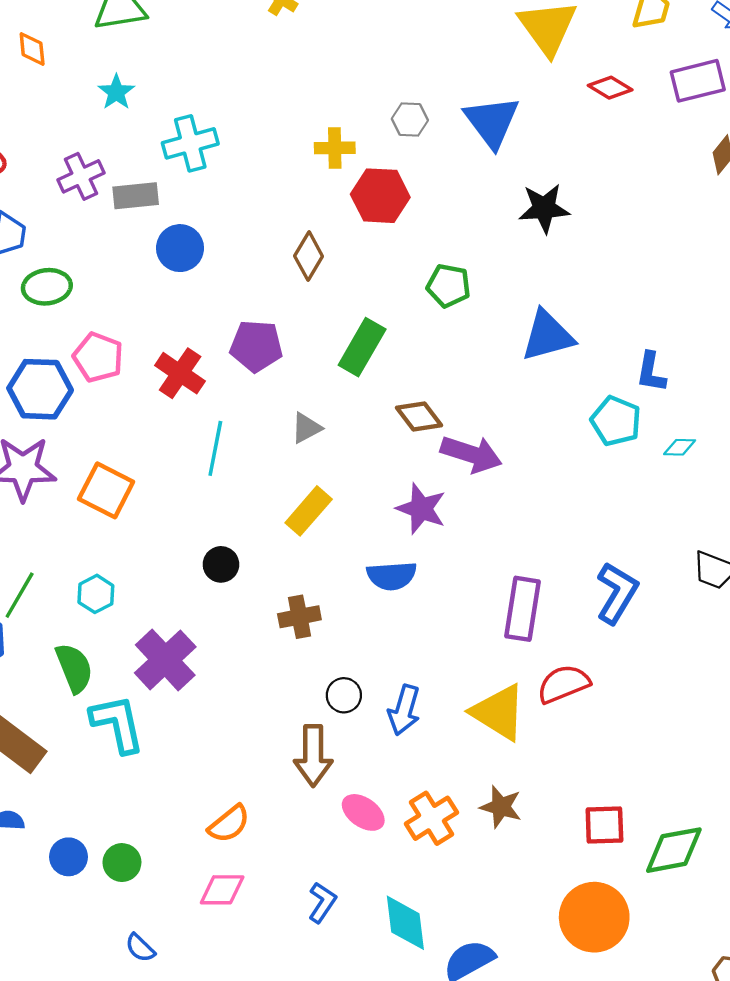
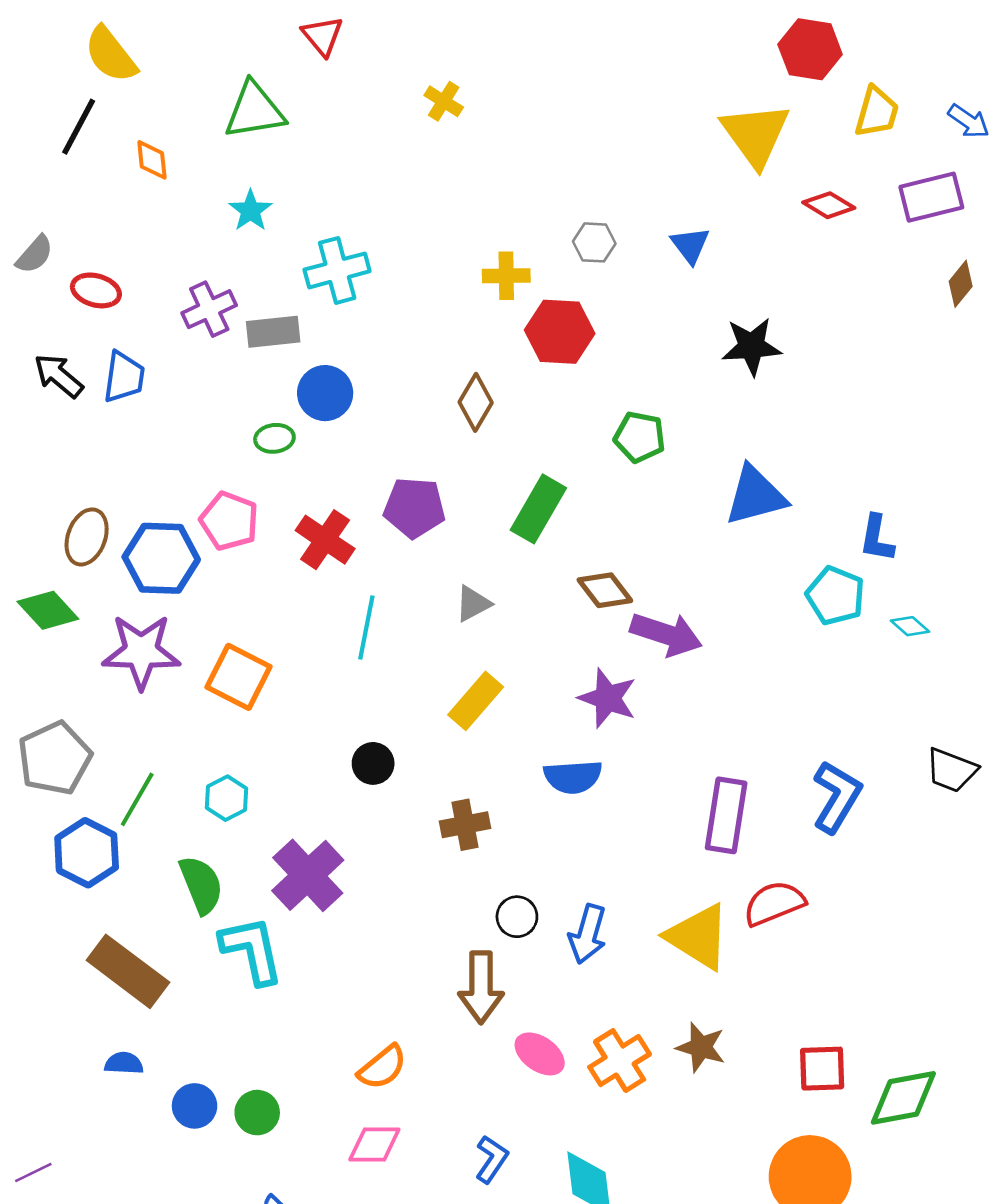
blue triangle: (492, 122) -> (690, 245), size x0.6
green ellipse: (47, 287) -> (274, 438), moved, size x0.7
cyan diamond: (680, 447) -> (910, 626), turned 40

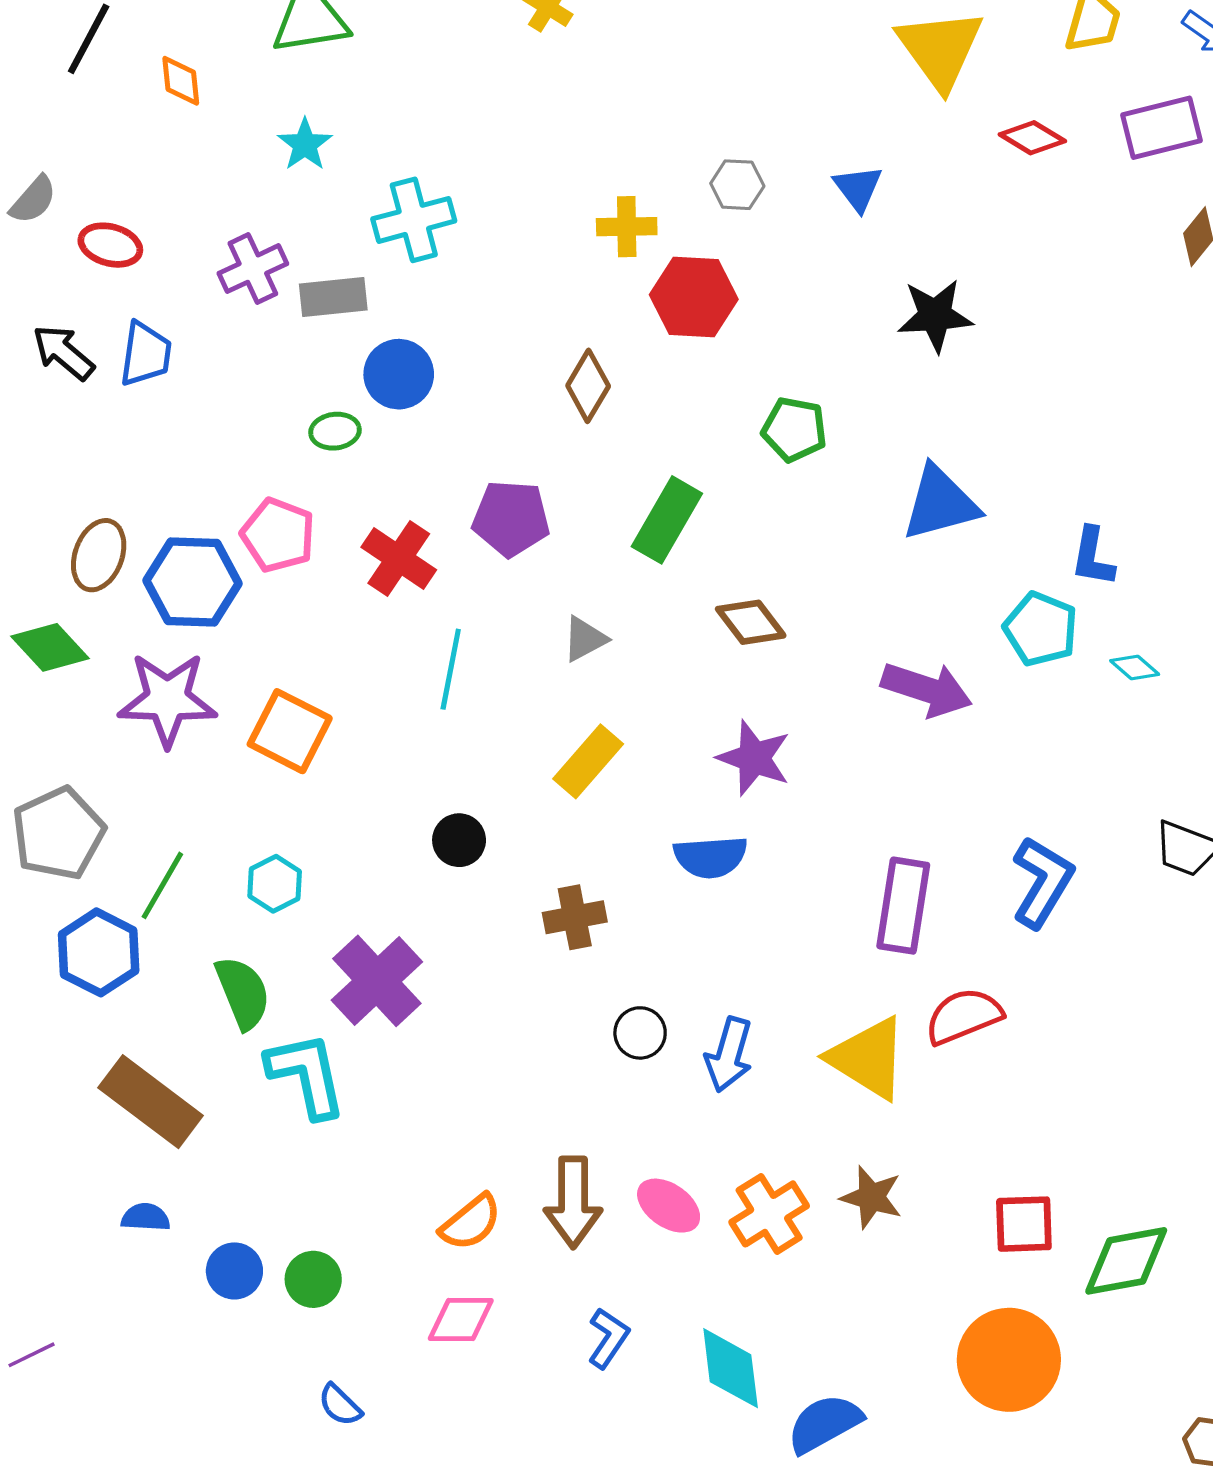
purple arrow: (666, 634) -> (927, 689), moved
brown arrow: (481, 987) -> (573, 1202), moved

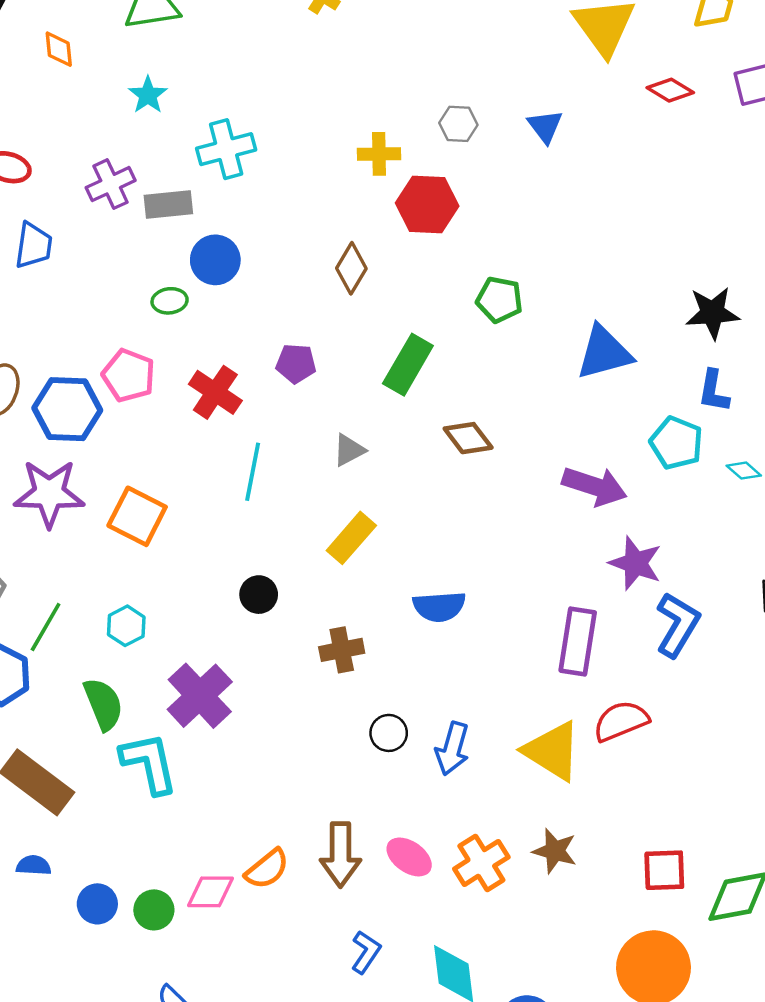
black star: (935, 315) -> (712, 313), moved
purple pentagon: (511, 518) -> (296, 363), size x0.7
purple star: (754, 758) -> (635, 563), moved
pink diamond: (461, 1320) -> (210, 892), moved

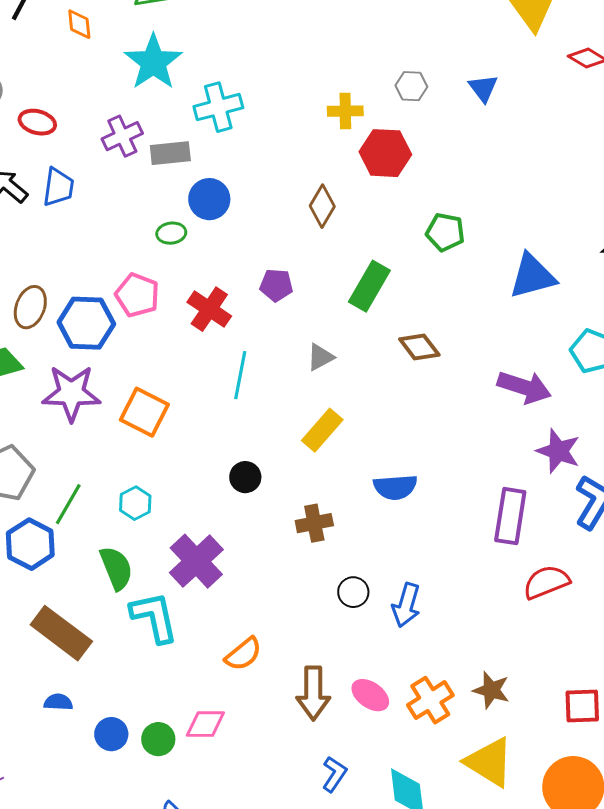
cyan star: (148, 95) -> (153, 62), size x1.8
yellow triangle: (552, 751) -> (489, 762), moved
orange semicircle: (267, 869) -> (243, 654), moved

